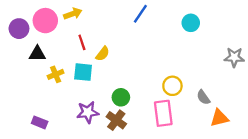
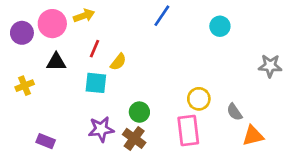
red line: (82, 42) -> (95, 49), turned 42
black triangle: (37, 54) -> (56, 62), moved
yellow cross: (56, 74) -> (25, 86), moved

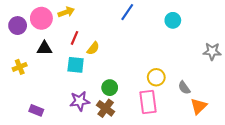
orange triangle: (253, 136) -> (199, 106), turned -30

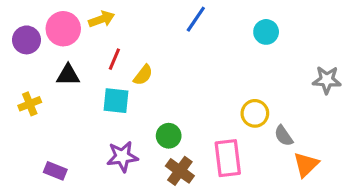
yellow circle: (156, 77) -> (255, 113), moved
brown cross: (106, 108) -> (180, 171), moved

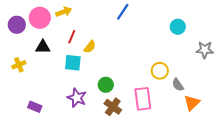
cyan circle: (266, 32) -> (178, 27), moved
purple star: (122, 157) -> (77, 98), turned 30

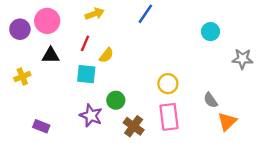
yellow arrow: (64, 12) -> (95, 14), moved
yellow circle: (160, 71) -> (168, 84), moved
green circle: (106, 85) -> (116, 100), moved

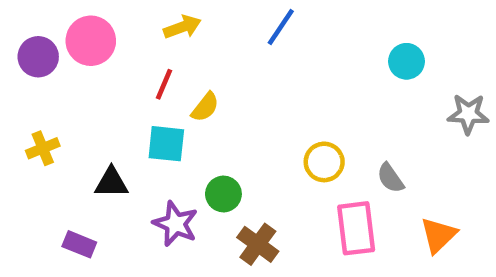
black triangle: (51, 55) -> (111, 183), moved
gray semicircle: (210, 100) -> (390, 178), moved
pink rectangle: (169, 117) -> (356, 228), moved

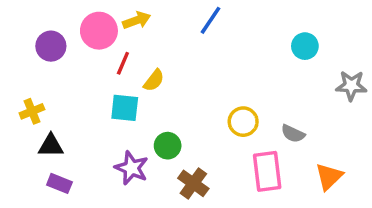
pink circle: (91, 41) -> (99, 31), moved
purple circle: (38, 57) -> (51, 46), moved
gray semicircle: (390, 178) -> (293, 134), turned -30
black triangle: (111, 183) -> (51, 146), moved

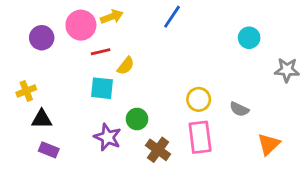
red line: (123, 63) -> (101, 52), turned 54
pink rectangle: (267, 171) -> (200, 137), moved

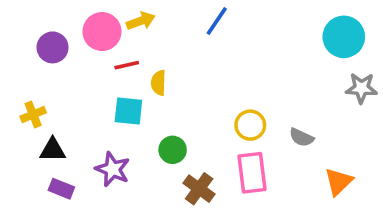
cyan circle: (249, 38) -> (344, 37), moved, size x1.5
yellow semicircle: (126, 66) -> (158, 83), turned 144
purple star: (108, 137) -> (113, 169), moved

